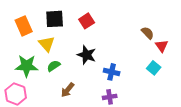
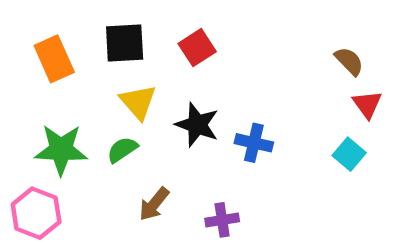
brown semicircle: (148, 33) -> (349, 61), moved
yellow triangle: (47, 44) -> (138, 102), moved
blue cross: (112, 72) -> (254, 143), moved
purple cross: (110, 97) -> (222, 220), moved

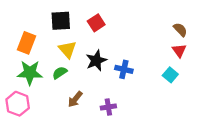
orange rectangle: (54, 59) -> (26, 43), moved, turned 45
brown semicircle: (349, 61) -> (180, 30), moved
black star: (197, 125) -> (96, 61), turned 30

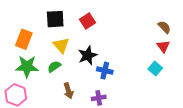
blue cross: (124, 69) -> (105, 71), moved
brown arrow: (75, 99) -> (68, 91), turned -56

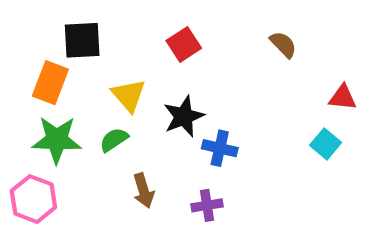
black square: (55, 19) -> (82, 40), moved
brown semicircle: (164, 27) -> (283, 44), moved
red triangle: (163, 46) -> (343, 97), turned -48

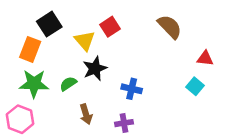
black square: (82, 40) -> (49, 24), turned -30
brown semicircle: (283, 44) -> (170, 27), size x1.5
yellow triangle: (129, 95) -> (85, 41), moved
black star: (184, 116) -> (95, 68), moved

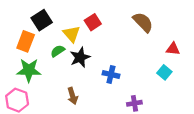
green semicircle: (68, 84) -> (58, 51), moved
purple cross: (124, 123) -> (134, 103), moved

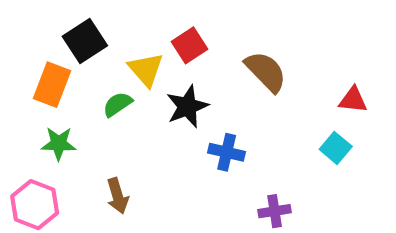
brown semicircle: (143, 22) -> (266, 72), moved
black star: (80, 57) -> (187, 106), moved
green star: (29, 70) -> (59, 144), size x0.7
brown arrow: (73, 96) -> (118, 196), moved

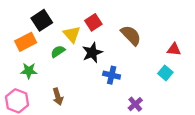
orange rectangle: (52, 85) -> (26, 42), turned 42
purple cross: (275, 211) -> (135, 104), turned -32

